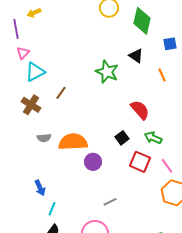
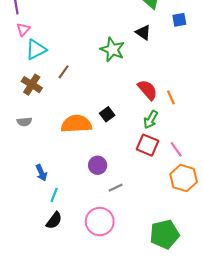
orange line: (162, 75) -> (171, 97), moved
gray semicircle: (44, 138) -> (24, 122), moved
black square: (122, 138) -> (107, 114), moved
green arrow: (153, 138) -> (151, 120), moved, turned -84
purple circle: (93, 162) -> (98, 165), moved

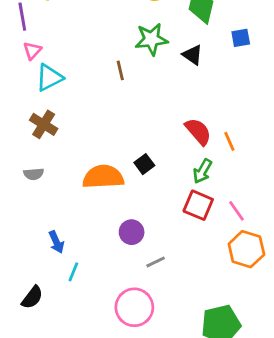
green star: (112, 50) -> (151, 39), moved, turned -30
brown line: (64, 72) -> (120, 70), moved, turned -48
black semicircle: (54, 220) -> (32, 297), moved

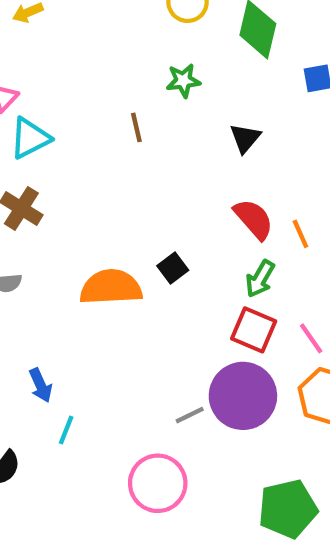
green star: (151, 39) -> (183, 81), size x0.7
black triangle: (193, 55) -> (245, 138), moved, turned 35
purple circle: (132, 232) -> (243, 396), moved, size x1.8

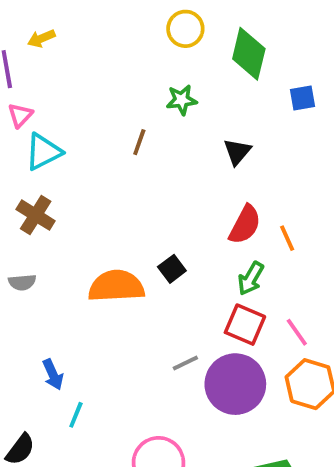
brown line: (136, 127) -> (139, 142), turned 32
red semicircle: (254, 219) -> (245, 225), turned 69
gray line: (190, 415) -> (185, 363), moved

